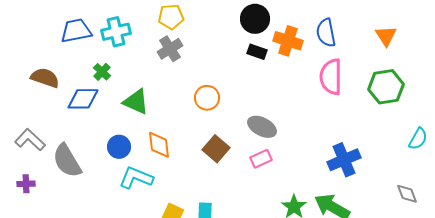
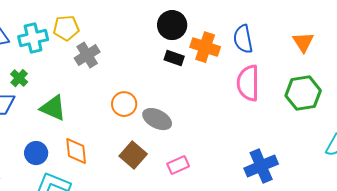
yellow pentagon: (171, 17) -> (66, 28), moved
gray ellipse: (262, 127) -> (157, 119), moved

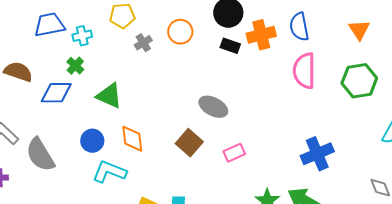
cyan cross: (33, 38) -> (82, 36), moved, size x0.7
orange cross: (205, 47) -> (261, 35), turned -32
gray cross: (87, 55) -> (143, 43), size x0.7
orange circle: (124, 104) -> (180, 32), moved

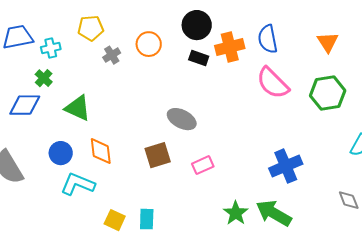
pink semicircle: (304, 71) -> (273, 83), turned -45
brown square: (189, 143) -> (158, 155), turned 32

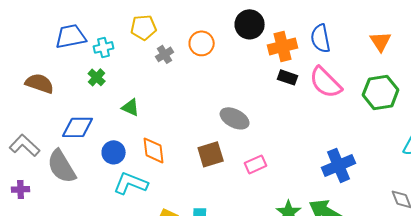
black rectangle: (199, 58) -> (288, 77), moved
blue diamond: (25, 105) -> (78, 127), moved
green triangle: (78, 108) -> (131, 107), size x0.7

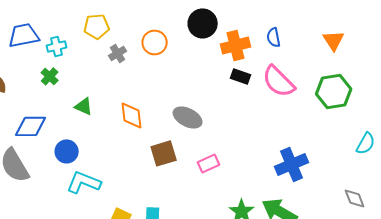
blue semicircle: (321, 38) -> (274, 37), size x0.7
orange diamond: (154, 150) -> (132, 115), moved

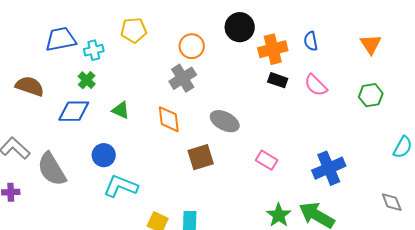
gray cross: (118, 53) -> (183, 78), moved, size x1.5
pink semicircle: (279, 81) -> (316, 85), size x0.7
green hexagon: (334, 91) -> (371, 95), size x0.7
blue diamond: (31, 126) -> (74, 111), moved
pink rectangle: (209, 163) -> (267, 160), moved, turned 55

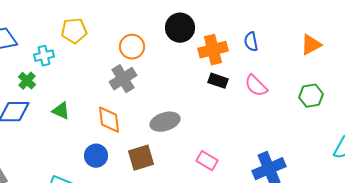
orange triangle: (371, 44) -> (311, 45), turned 35
cyan cross: (94, 50) -> (44, 56), moved
gray ellipse: (225, 121) -> (165, 122), turned -44
blue circle: (104, 155) -> (96, 156), moved

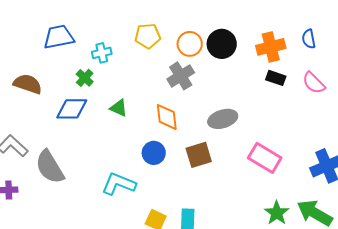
black circle: (180, 28) -> (222, 44), moved
yellow pentagon: (74, 31) -> (148, 36), moved
pink rectangle: (207, 161) -> (265, 158), size x1.5

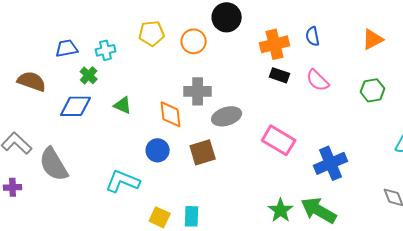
blue trapezoid: (59, 37) -> (67, 48), moved, size x0.7
black circle: (222, 44) -> (227, 17), moved
gray cross: (181, 76) -> (198, 91), moved, turned 32
pink rectangle: (265, 158) -> (279, 140), moved

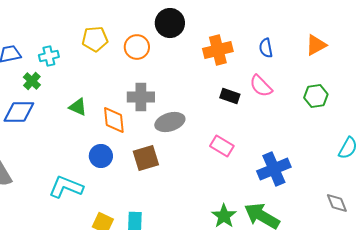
blue semicircle: (313, 36) -> (266, 48), moved
black rectangle: (280, 75) -> (230, 96), moved
green triangle: (123, 105) -> (78, 107), moved
pink rectangle: (279, 140) -> (222, 146), size x0.7

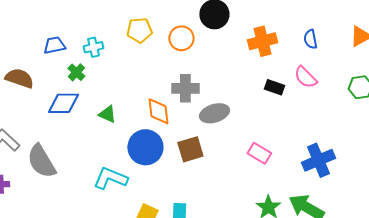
green triangle: (78, 107) -> (107, 114), moved
pink rectangle: (222, 146) -> (259, 153), moved
blue circle: (101, 156) -> (145, 147), size x1.5

